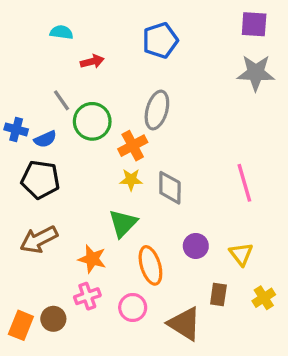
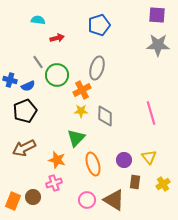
black pentagon: (40, 180) -> (25, 111), turned -30
purple circle: (196, 246) -> (124, 160), moved
pink circle: (133, 307) -> (87, 200), moved

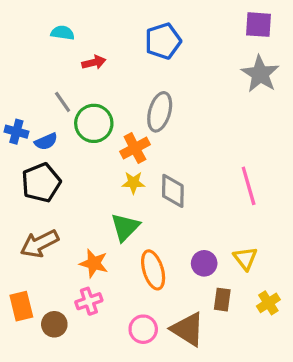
gray star: (158, 45) -> (260, 74), turned 30
orange rectangle: (13, 201) -> (21, 306), moved, turned -36

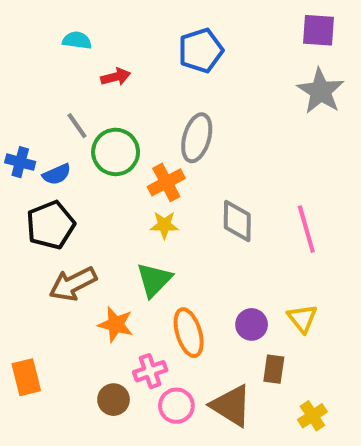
gray diamond: (173, 191) -> (237, 221), moved
brown arrow: (39, 244) -> (73, 284), moved
pink cross: (89, 301) -> (150, 371), moved
yellow cross: (268, 303) -> (312, 416), moved
brown circle: (54, 324) -> (114, 400), moved

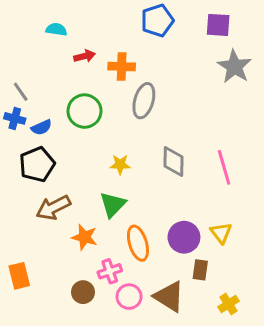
purple square: (319, 30) -> (218, 25), moved
blue pentagon: (201, 50) -> (157, 21), moved
gray line: (77, 126) -> (21, 92), moved
orange cross: (166, 182) -> (122, 67), moved, turned 30
purple circle: (252, 324) -> (184, 237), size x1.4

